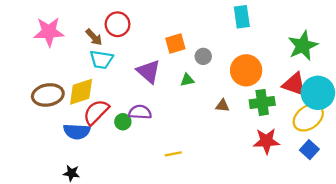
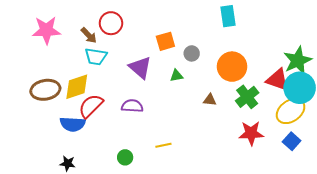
green star: (303, 46) -> (298, 61), moved
green cross: (262, 102) -> (247, 97), turned -30
green circle: (123, 122) -> (125, 157), moved

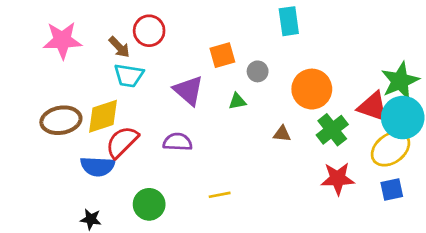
cyan rectangle: (228, 16) -> (289, 21), moved
blue square: (292, 141) -> (392, 189), turned 36
green circle: (125, 157) -> (149, 204), moved, size x1.5

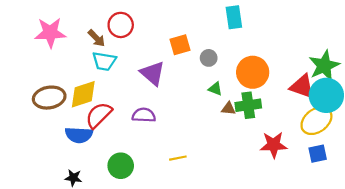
green triangle: (237, 101) -> (215, 89), moved, turned 32
green cross: (332, 130) -> (248, 105), moved, turned 30

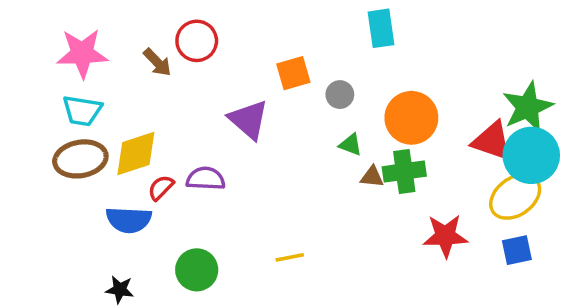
cyan trapezoid: (104, 61) -> (82, 111), moved
red semicircle: (99, 115) -> (161, 188), size x0.6
purple semicircle: (144, 115) -> (206, 179), moved

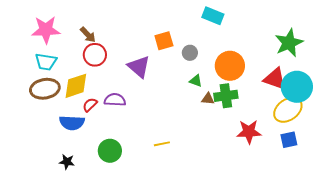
cyan rectangle: (381, 28) -> (213, 16), turned -60
red circle: (197, 41) -> (95, 55), moved
green star: (528, 107) -> (289, 43), moved

